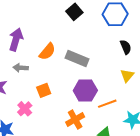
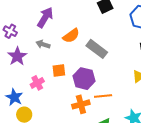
purple hexagon: (85, 90) -> (84, 79), moved
orange line: (107, 104) -> (103, 96), moved

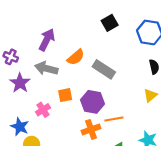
gray arrow: (43, 44) -> (46, 68), size x1.5

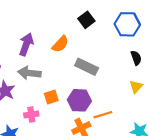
orange semicircle: (76, 57) -> (60, 44), moved
pink cross: (43, 110) -> (31, 114), turned 32

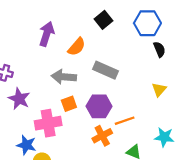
purple arrow: (26, 44) -> (47, 34), moved
black semicircle: (136, 58) -> (159, 49), moved
gray arrow: (29, 73) -> (64, 77), moved
pink cross: (31, 114) -> (48, 123), size x1.6

